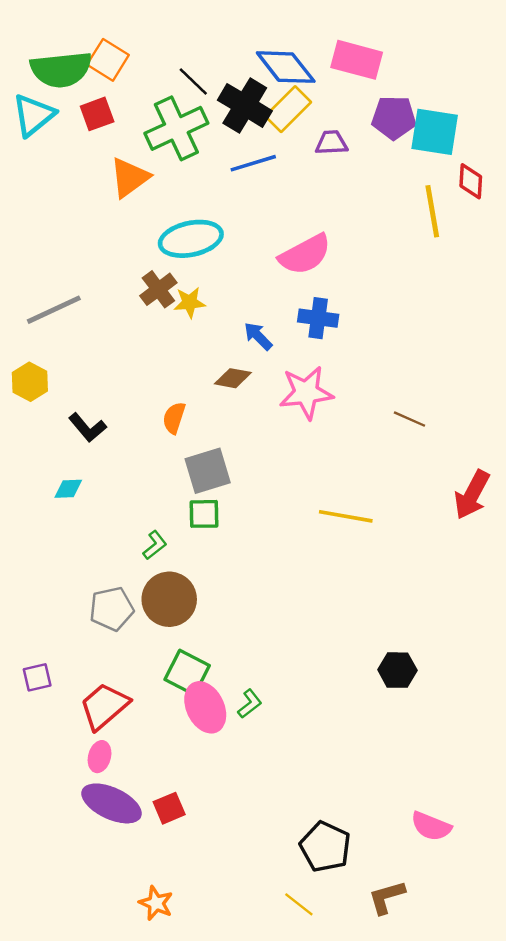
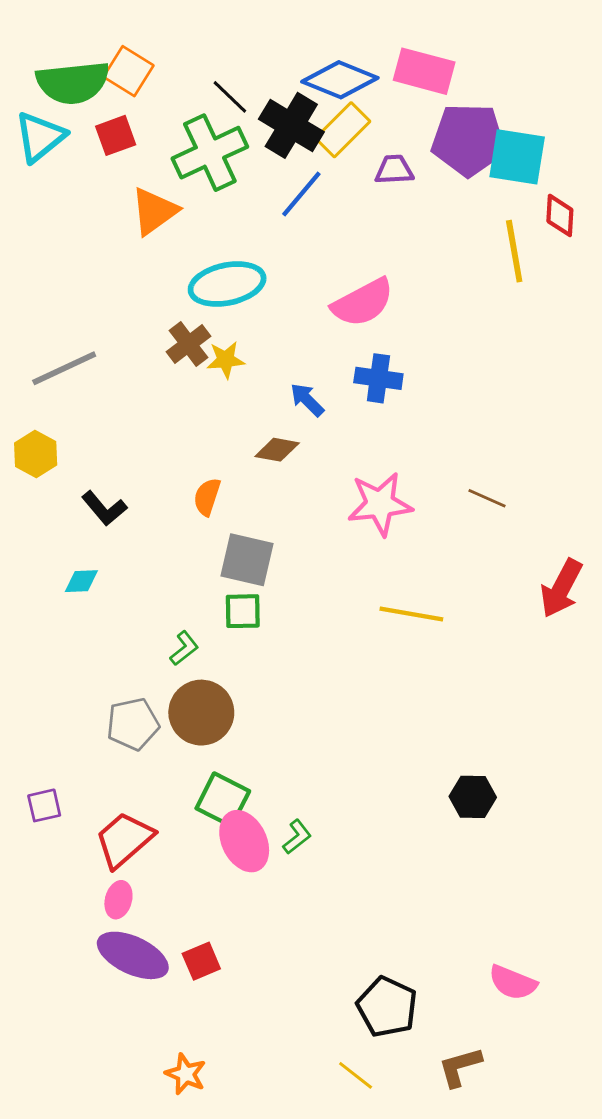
blue diamond: (286, 67) -> (340, 80), turned -30
purple pentagon: (394, 117) -> (468, 140), size x1.4
blue line: (253, 163) -> (301, 194), turned -33
pink star: (306, 393) -> (380, 504), moved
gray square: (208, 471) -> (247, 560), turned 30

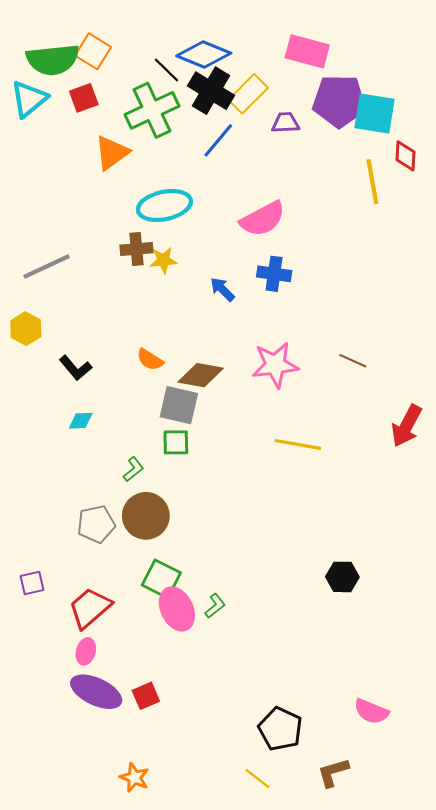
blue diamond: (340, 80) -> (204, 54), moved
brown cross: (188, 344) -> (137, 249), turned 32
brown diamond: (277, 450) -> (201, 375), moved, size x1.4
orange semicircle: (207, 497) -> (150, 360), turned -76
cyan diamond: (81, 581) -> (81, 421), moved

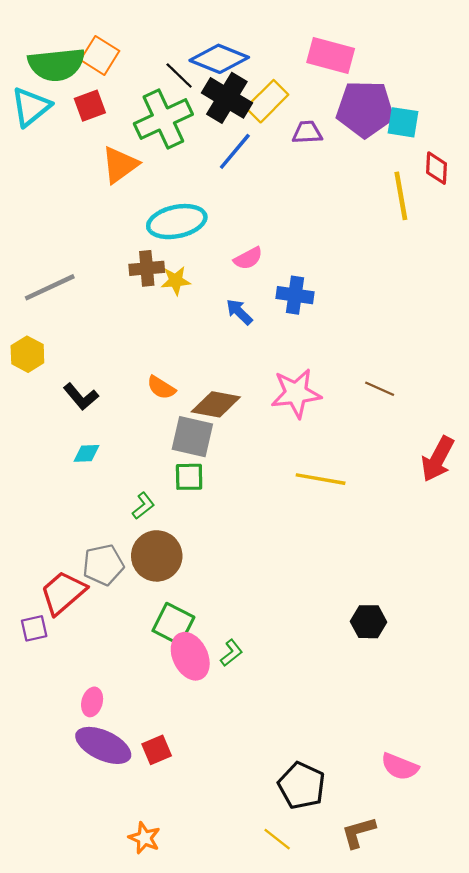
cyan square: (374, 113) -> (403, 122), size x0.7
pink semicircle: (263, 219) -> (248, 258), moved, size x0.6
red trapezoid: (90, 608) -> (63, 593), moved

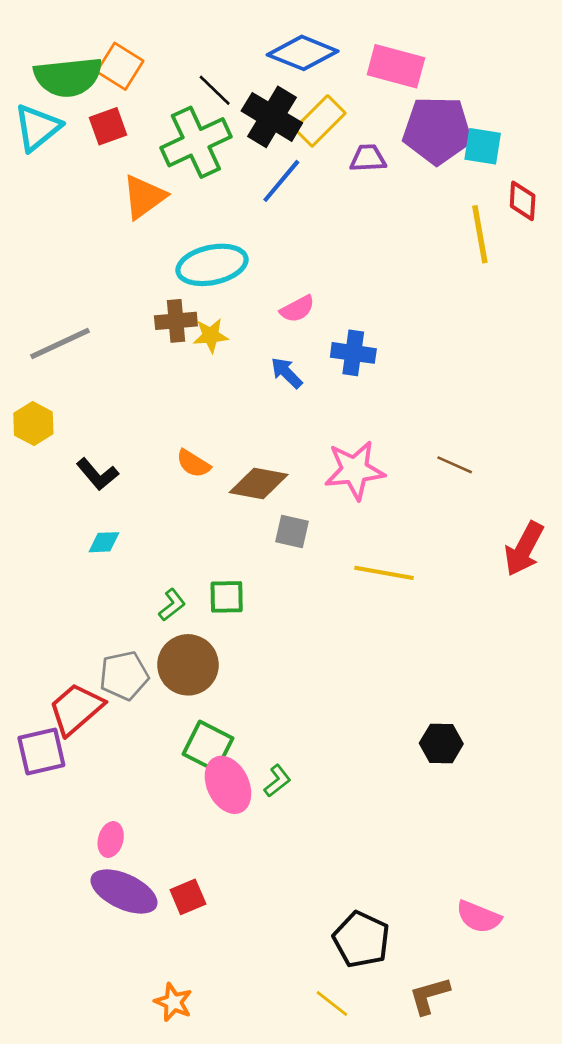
blue diamond: (219, 59) -> (303, 53), moved
gray square: (192, 437) -> (292, 532), moved, size x0.7
green square: (189, 477) -> (227, 597), moved
purple square: (34, 628) -> (41, 752), size x1.5

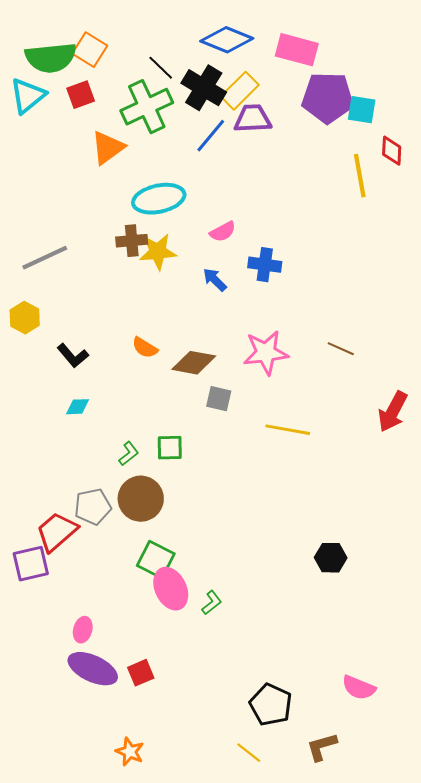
purple trapezoid: (368, 158) -> (253, 119), moved, size x1.4
yellow star: (211, 336) -> (158, 252), size x1.4
green L-shape: (277, 781) -> (212, 603), moved

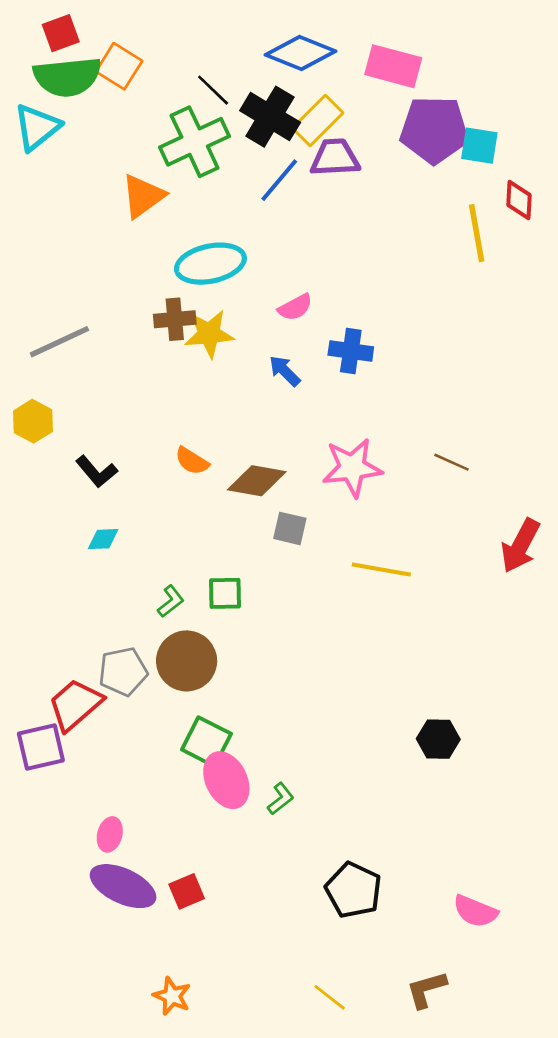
red square: (81, 95) -> (61, 33), moved
black pentagon: (271, 705) -> (353, 890), moved

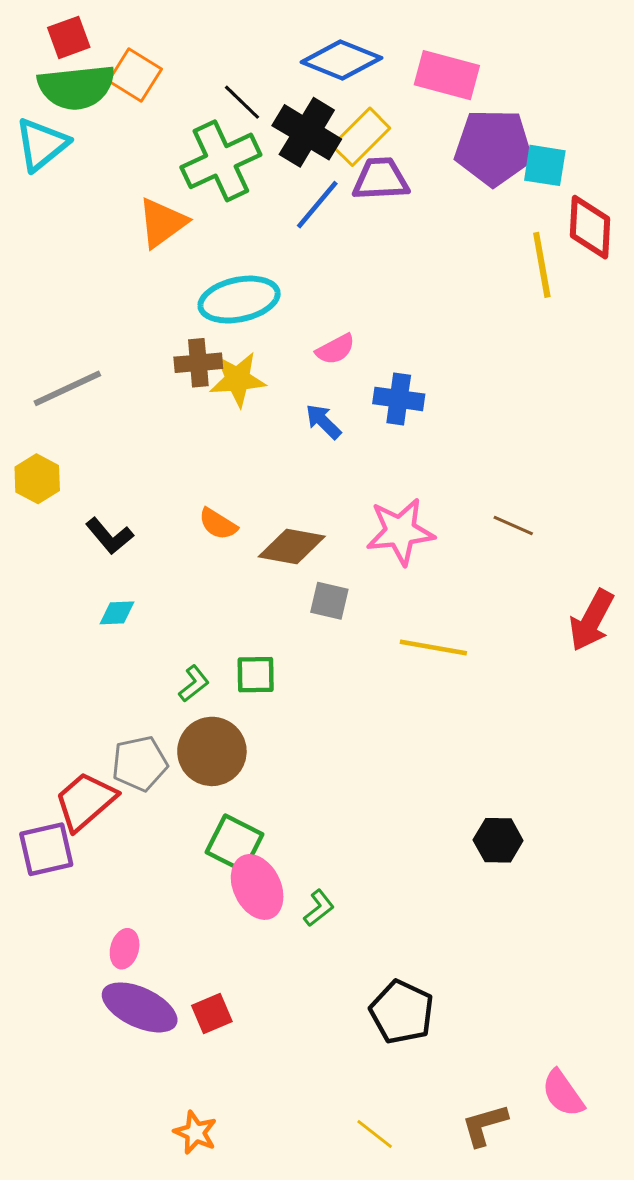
red diamond: (519, 200) -> (590, 227), size x1.4
pink semicircle: (475, 911) -> (563, 1093), moved, turned 33

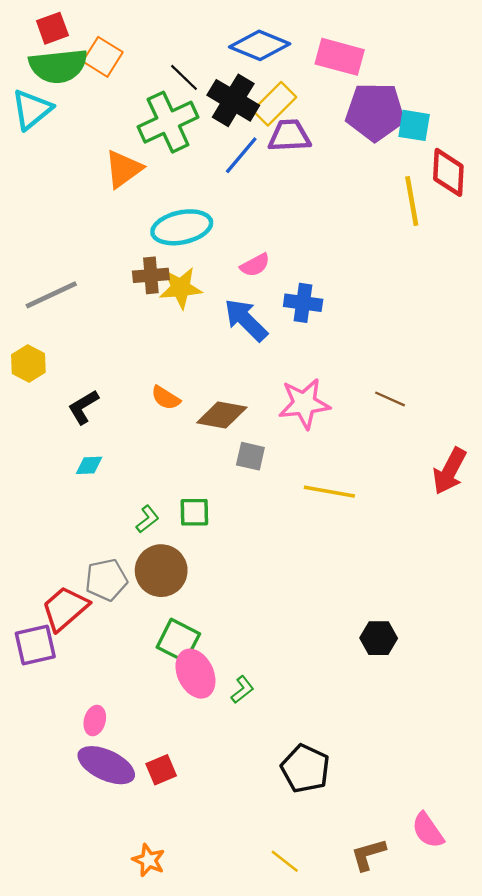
blue arrow: (323, 422) -> (246, 320), size x1.6
black L-shape: (109, 536) -> (83, 407), turned 99

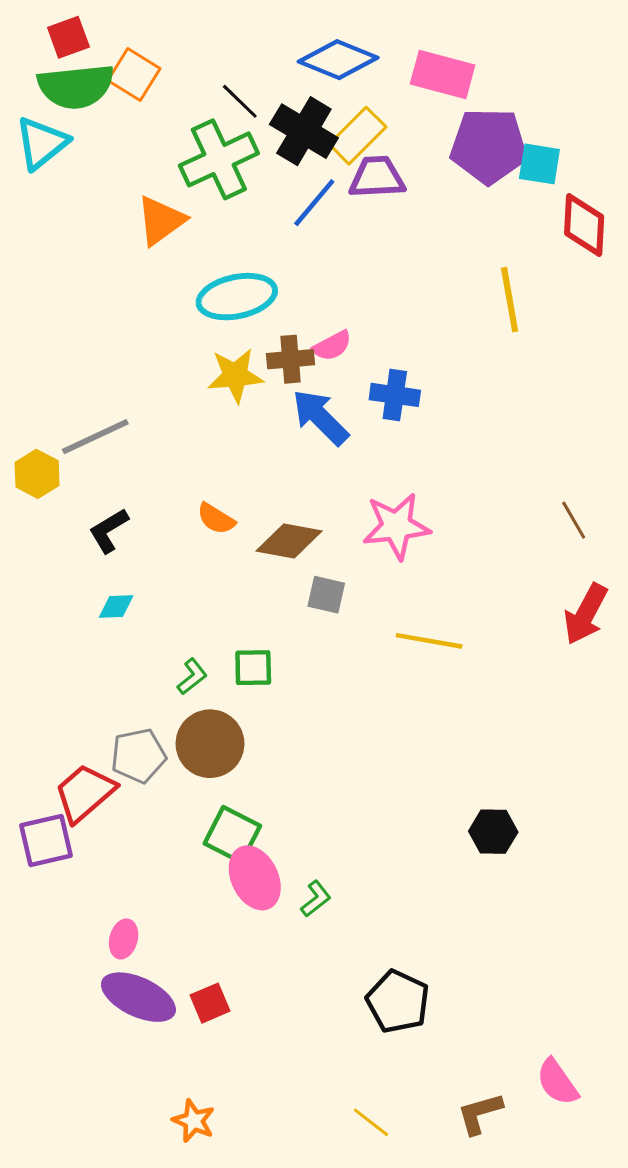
yellow line: (412, 201) -> (510, 300), moved
brown cross: (151, 275) -> (290, 359), moved
gray line: (51, 295) -> (95, 437), moved
brown line: (390, 399) -> (574, 520), moved, turned 36

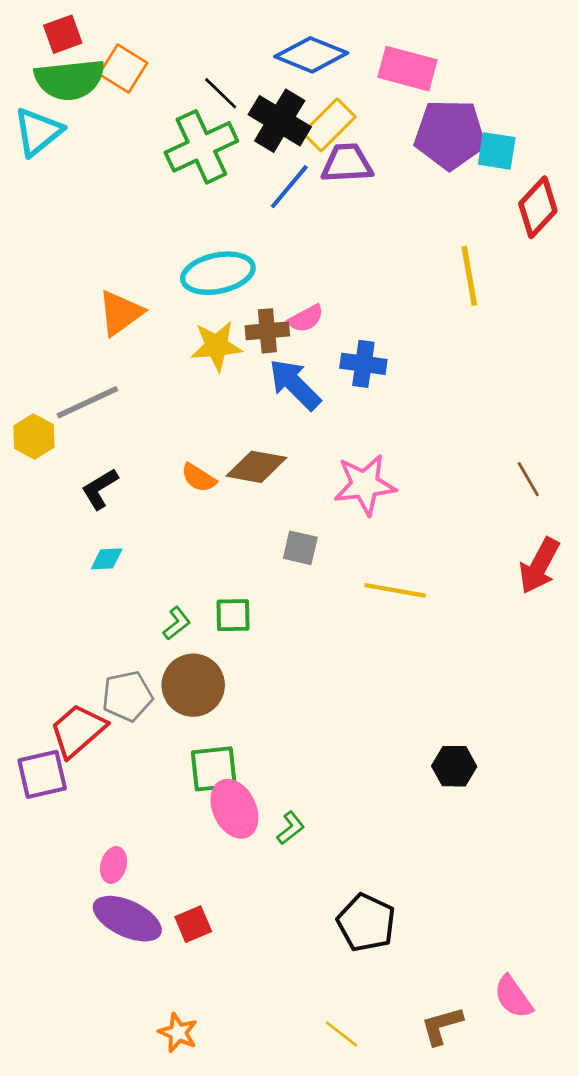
orange triangle: (161, 221) -> (120, 313), moved
red diamond: (584, 225) -> (538, 207), turned 40
brown diamond: (289, 541) -> (256, 467), moved
green square: (232, 835) -> (214, 769), turned -33

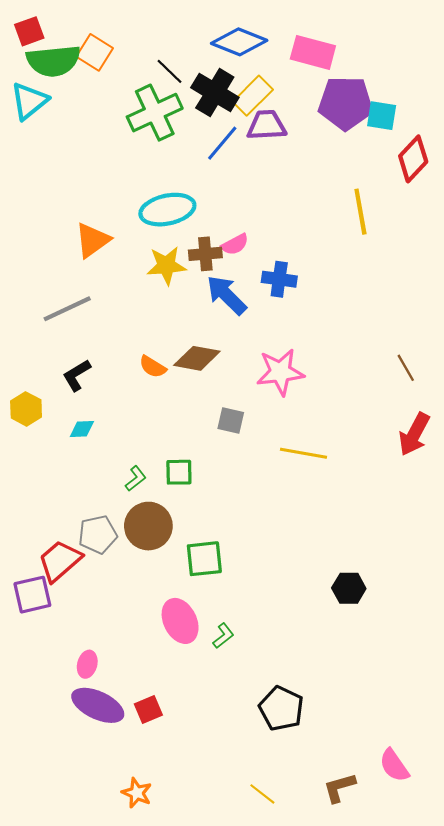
red square: (63, 34) -> (29, 31), moved
yellow hexagon: (34, 437) -> (26, 409), moved
green square: (214, 769) -> (204, 559), moved

